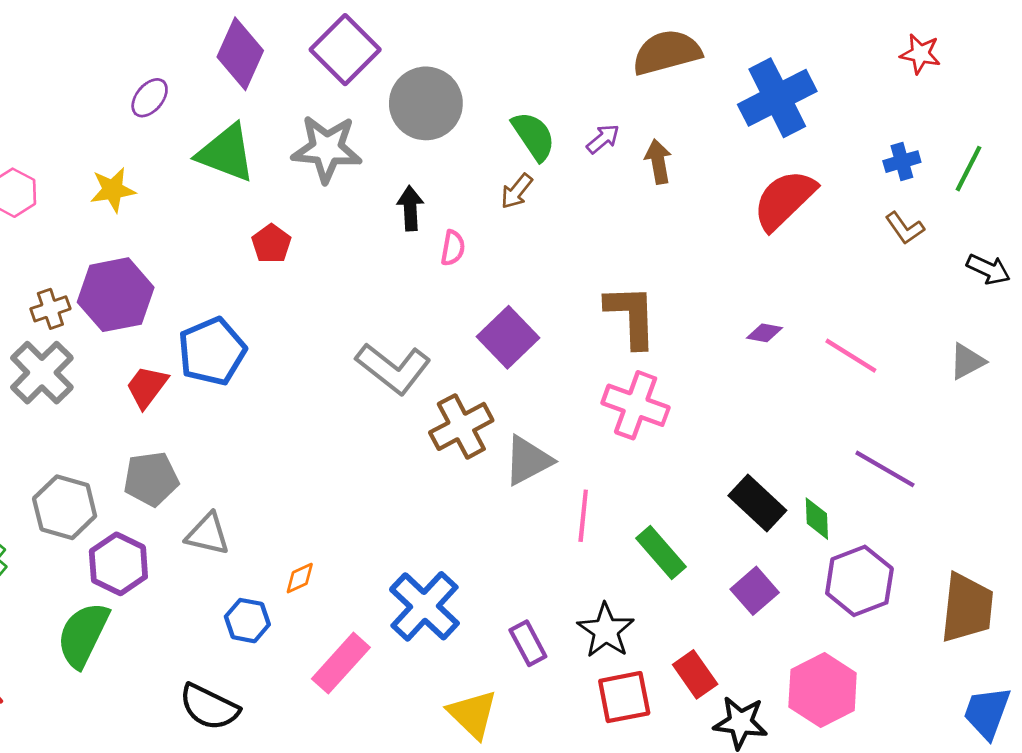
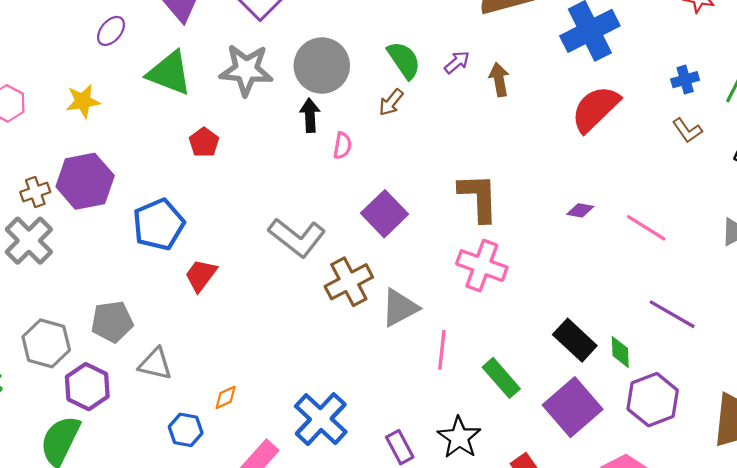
gray circle: (426, 103) -> (322, 66), moved
red trapezoid: (147, 387) -> (201, 275), moved
purple square: (755, 591) -> (573, 407), size x1.6

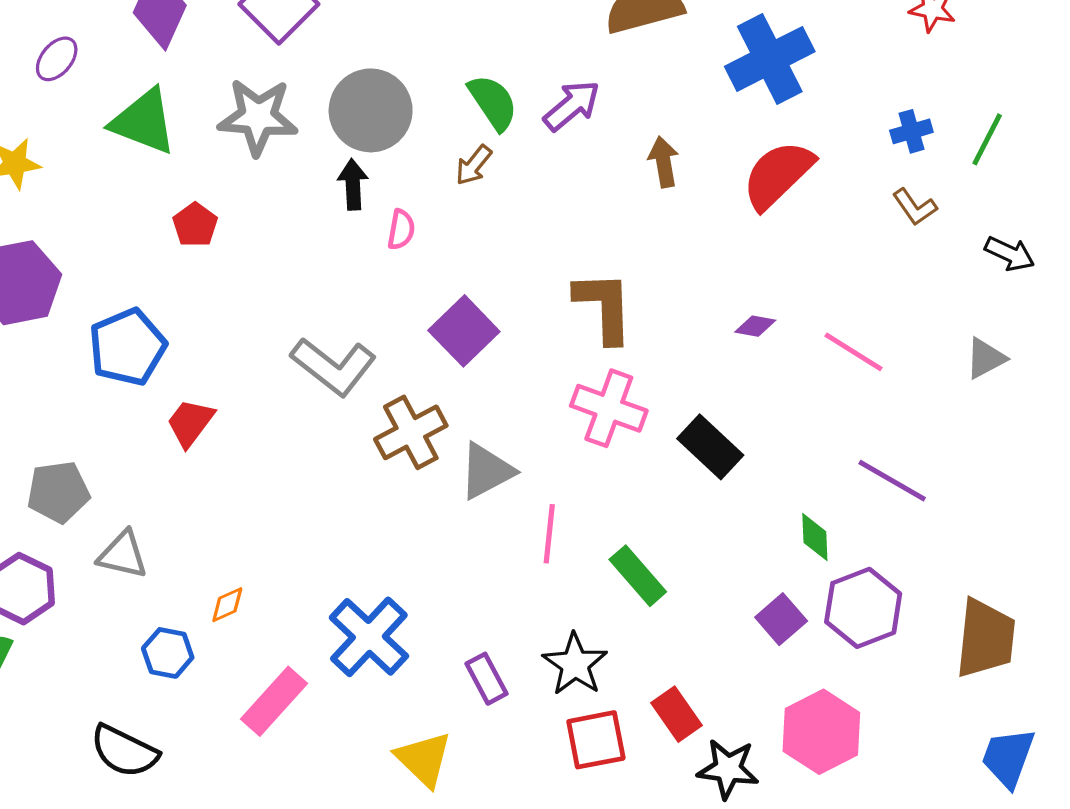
purple arrow: (457, 62) -> (572, 106), size x1.5
brown arrow: (499, 80) -> (664, 162), moved
black rectangle: (575, 340) -> (710, 447), moved
purple square: (573, 407) -> (781, 619), moved, size x0.6

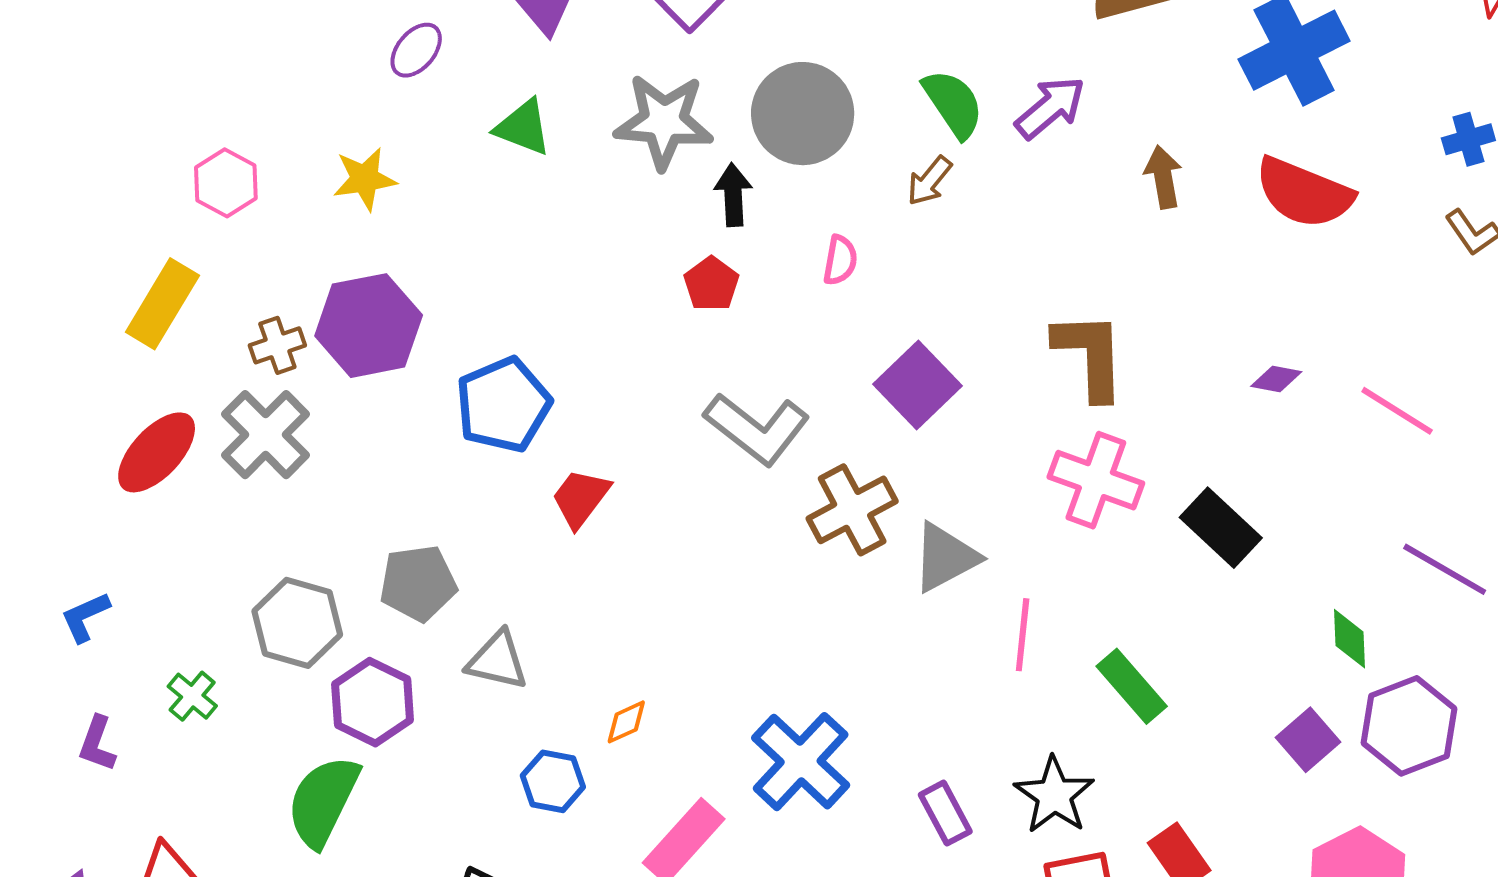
green triangle: (144, 122) -> (523, 127), size x0.7
red semicircle: (778, 175) -> (1304, 193), turned -114
black arrow: (353, 184) -> (733, 195), moved
red pentagon: (195, 225) -> (711, 284), moved

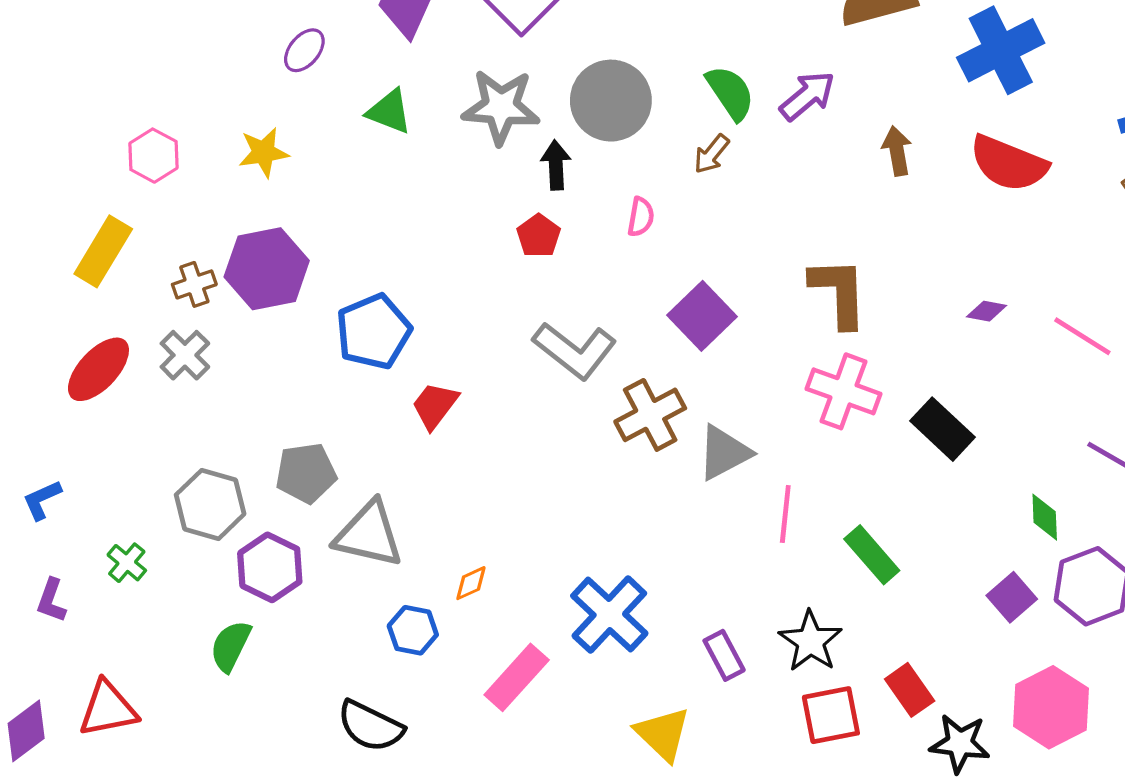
gray cross: (266, 435) -> (185, 355), size x0.7
gray triangle: (497, 660) -> (369, 534), size x1.4
green semicircle: (323, 801) -> (231, 646), size x0.7

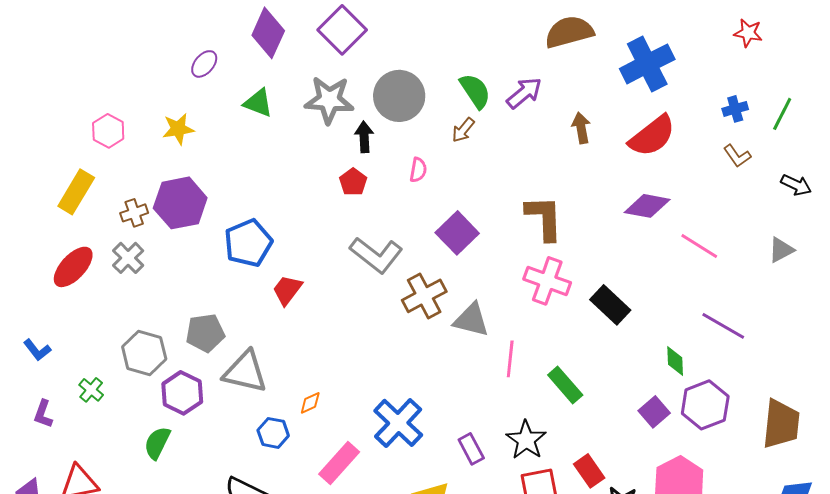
red semicircle: (1009, 163) -> (652, 136), turned -60
purple diamond: (987, 311) -> (647, 206), moved, size x1.8
gray triangle: (724, 453) -> (471, 320), turned 42
blue L-shape: (42, 500) -> (37, 350), turned -104

